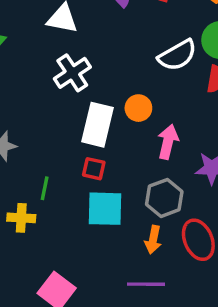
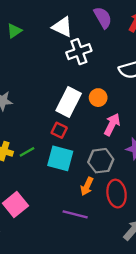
white cross: (72, 73) -> (79, 52), moved
green line: (45, 188) -> (27, 152), moved, turned 35

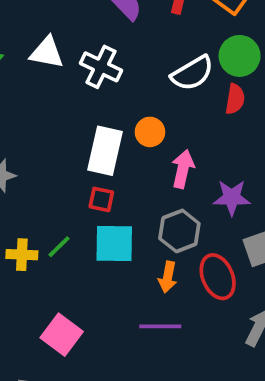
white triangle: (62, 27) -> (47, 53), moved
white cross: (79, 52) -> (101, 67), turned -30

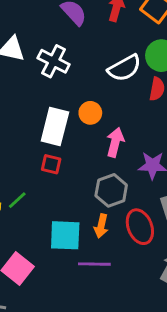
cyan square: (114, 243) -> (65, 235), moved

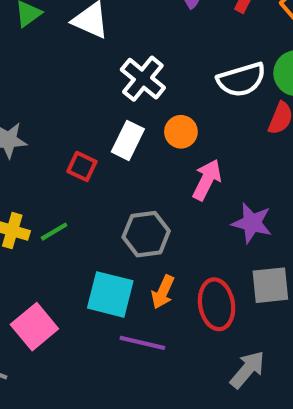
white cross: (54, 61) -> (143, 79), moved
white rectangle: (55, 127) -> (128, 140), size x0.7
red square: (51, 164) -> (82, 166), moved
gray hexagon: (111, 190) -> (146, 234), moved

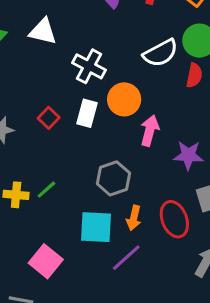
orange circle: (181, 132) -> (124, 99), size x1.4
red square: (82, 166) -> (49, 118), moved, turned 30
purple line: (142, 343) -> (126, 258), turned -44

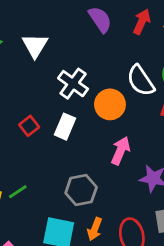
white triangle: (43, 32) -> (35, 46), turned 40
white semicircle: (160, 53) -> (141, 81), turned 76
orange circle: (124, 99) -> (110, 104), moved

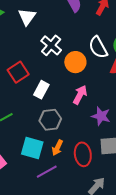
red square: (29, 126) -> (18, 72), size x1.5
white rectangle: (65, 127) -> (41, 90), moved

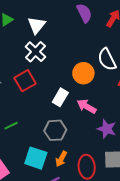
white cross: (51, 45) -> (36, 52), moved
white rectangle: (41, 90) -> (60, 97), moved
pink arrow: (80, 95) -> (87, 106), turned -90

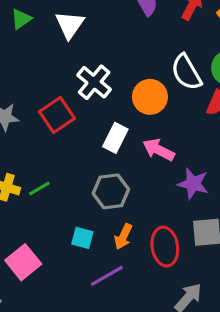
white cross: (36, 52) -> (94, 82), moved
cyan square: (36, 158) -> (82, 238), size x0.6

